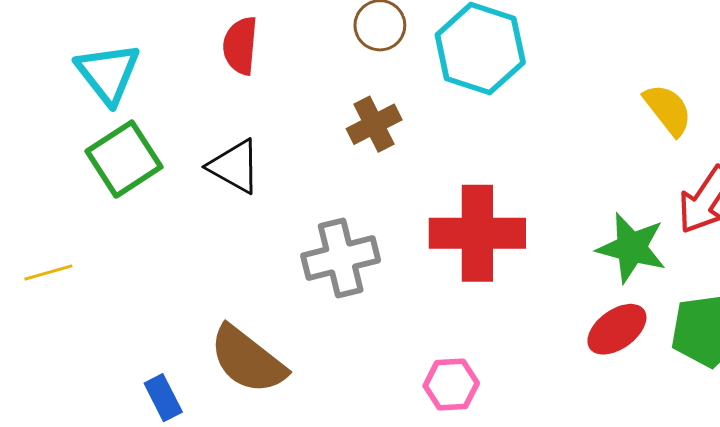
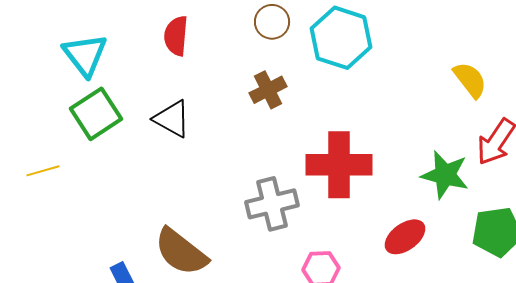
gray cross: (341, 258) -> (272, 204), moved
yellow line: (48, 273) -> (43, 171), moved
red ellipse: (617, 329) -> (405, 237), moved

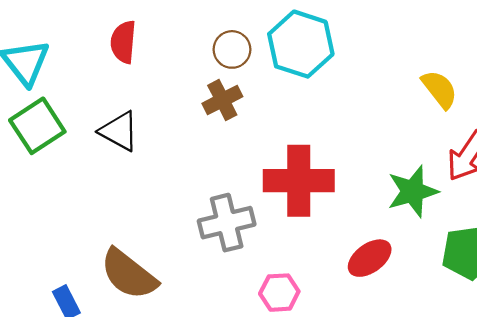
brown circle: (272, 22) -> (232, 49), moved
green star: (445, 175) -> (413, 191), turned -30

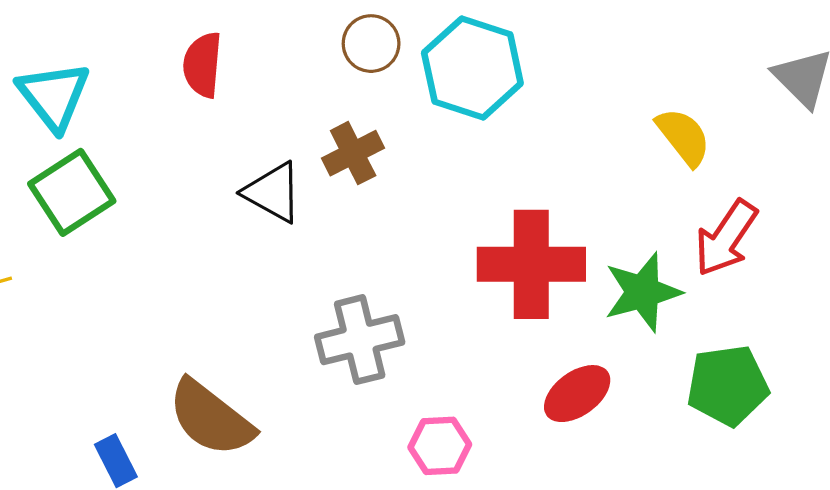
brown circle: (232, 49) -> (371, 44), moved
black triangle: (119, 131) -> (273, 192), moved
red cross: (299, 181) -> (531, 264), moved

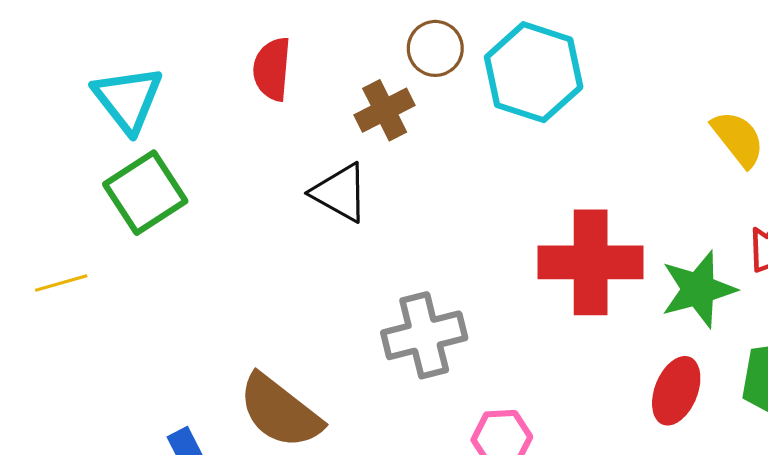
brown cross: (353, 153) -> (385, 110), moved
red ellipse: (577, 394) -> (676, 391), moved, turned -32

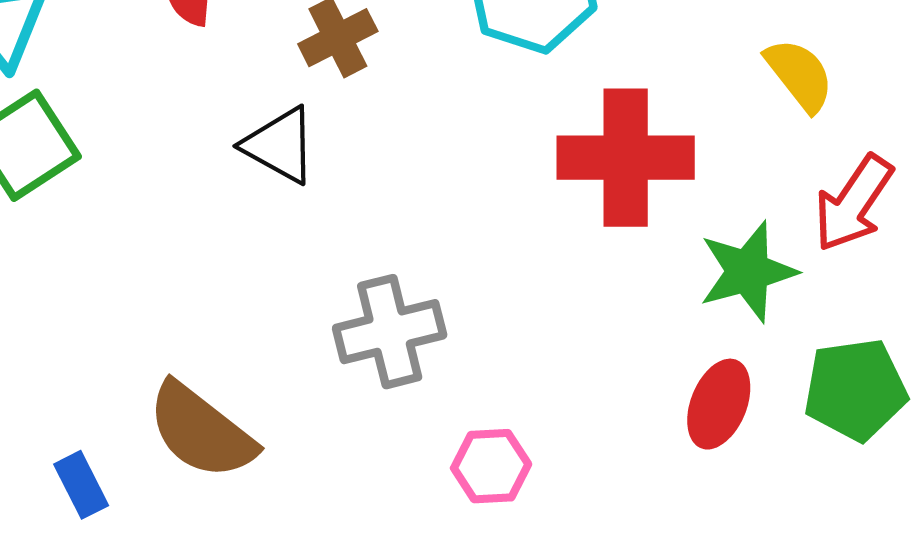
red cross: (591, 262) -> (626, 158), moved

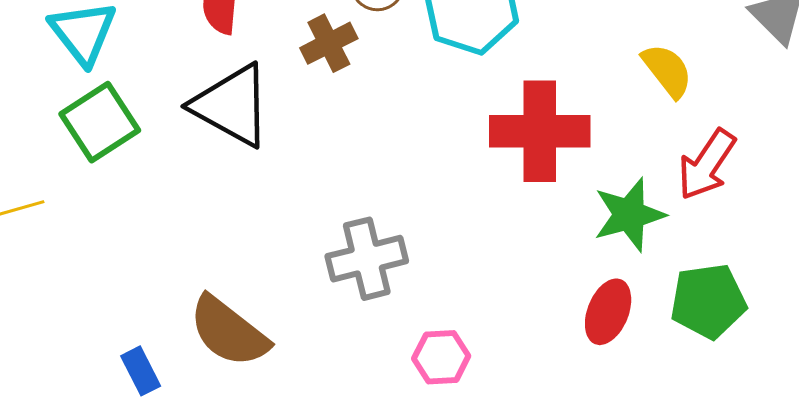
black triangle: (280, 145) -> (232, 105), moved, size x1.5

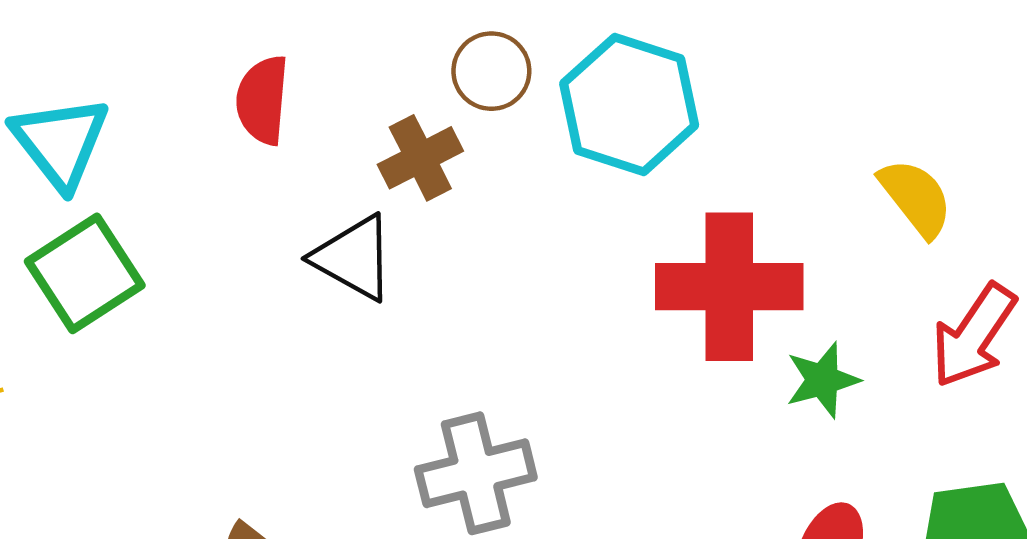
black triangle: (232, 105) -> (354, 258), moved, size x0.7
green star: (629, 215) -> (823, 380), moved, size x0.7

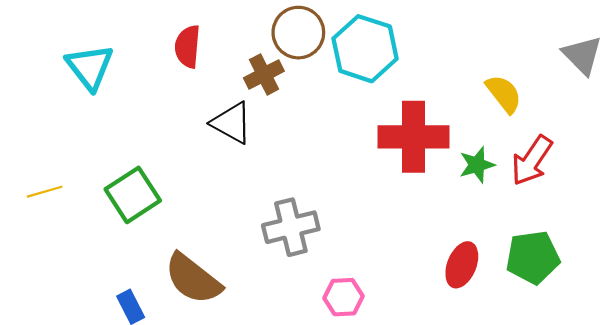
brown circle: (491, 71) -> (298, 33), size x1.4
green square: (85, 273) -> (133, 195), moved
green star: (823, 380) -> (477, 165), moved

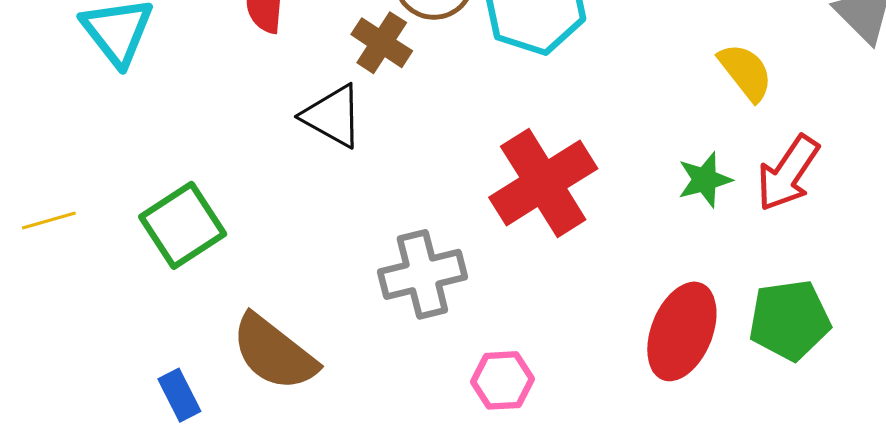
brown cross: (264, 74) -> (382, 43), turned -30
red cross: (413, 137) -> (543, 183), moved, turned -32
red ellipse: (462, 265) -> (682, 331), size x1.4

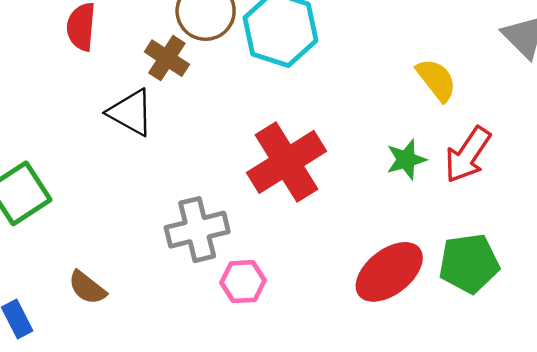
red ellipse: (682, 331) -> (389, 272), turned 30
brown semicircle: (274, 353) -> (87, 288), size x0.6
pink hexagon: (502, 380) -> (243, 282), moved

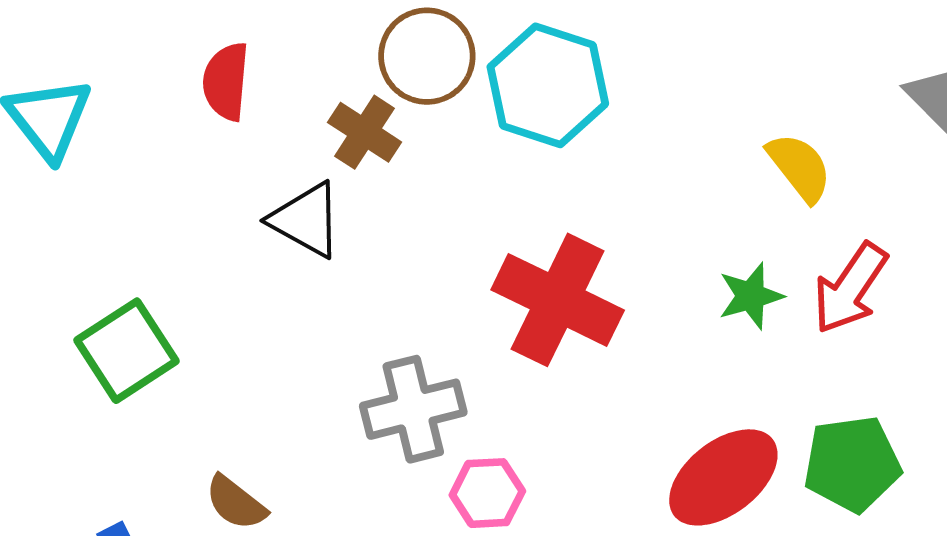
red cross: (287, 162) -> (558, 300), turned -32

